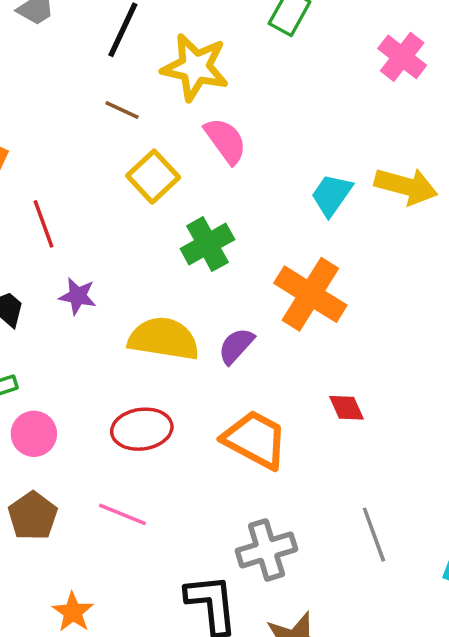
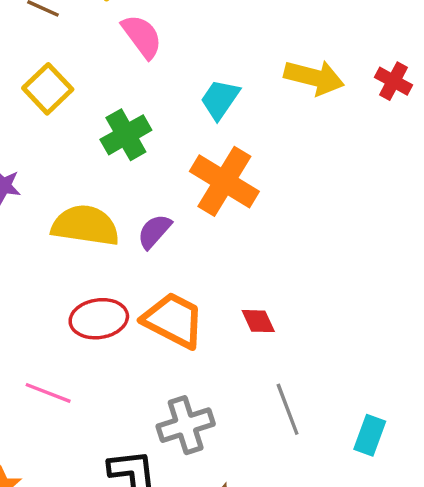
yellow square: (153, 177) -> (48, 89), moved
cyan trapezoid: (332, 195) -> (220, 99), moved
red diamond: (347, 408) -> (258, 321), moved
red ellipse: (142, 429) -> (99, 319), moved

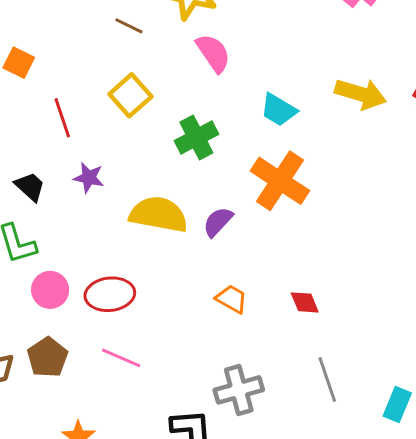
cyan trapezoid: (220, 99) -> (279, 110), turned -96
red ellipse: (99, 319) -> (110, 294), moved
orange trapezoid: (173, 320) -> (232, 299), size x0.6

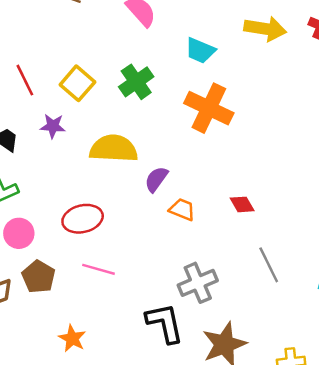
yellow square: (130, 95) -> (77, 83), moved
purple semicircle: (218, 222) -> (156, 179), moved
pink circle: (50, 290) -> (19, 233), moved

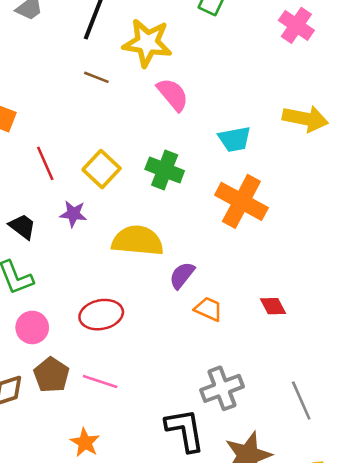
cyan trapezoid: (200, 50) -> (235, 139), turned -36
green cross: (136, 82) -> (165, 170), turned -36
gray line: (269, 265) -> (301, 400), moved
pink line: (99, 269) -> (100, 382), moved

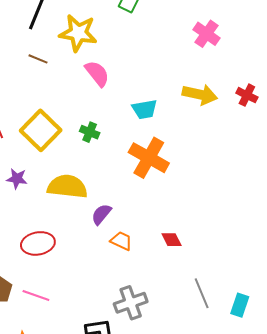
pink cross: (296, 25) -> (206, 34), moved
yellow square: (102, 169) -> (41, 130), size x1.4
green cross: (165, 170) -> (90, 132), size x0.7
purple star: (73, 214) -> (17, 179), moved
gray line: (301, 400) -> (202, 293), moved

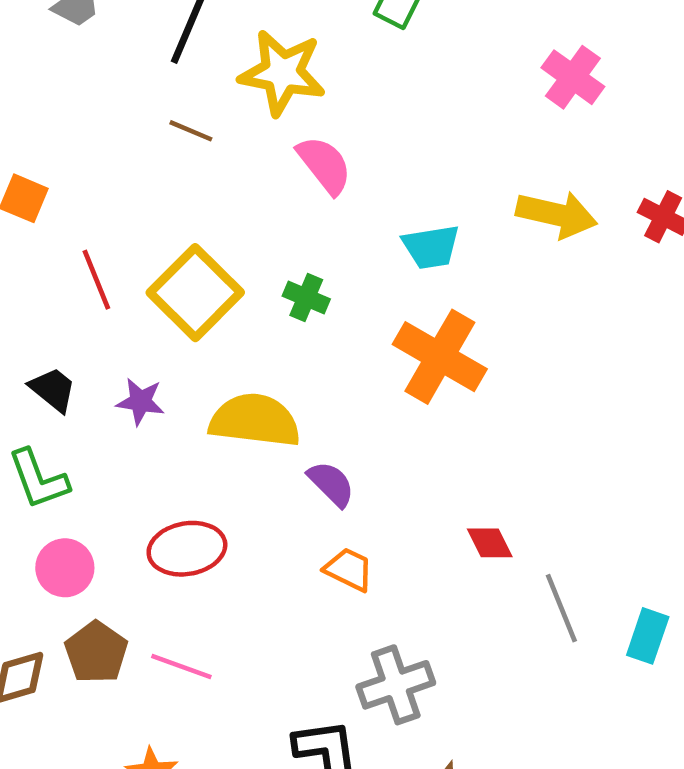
purple semicircle: (101, 214) -> (331, 484), turned 95
orange trapezoid: (121, 241) -> (349, 569), moved
gray line: (202, 293) -> (561, 608), moved
cyan rectangle: (240, 305) -> (648, 636), moved

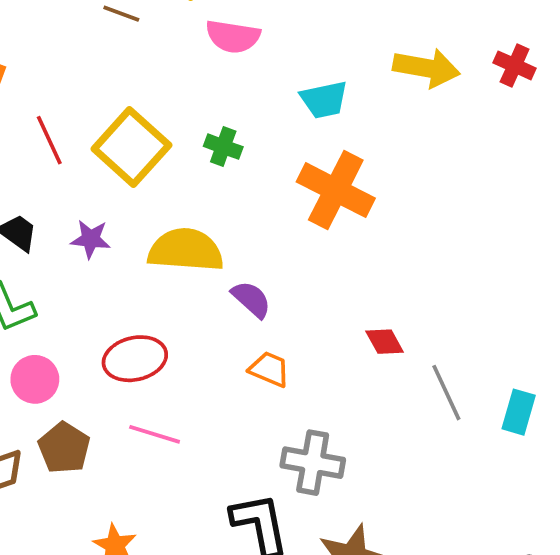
pink semicircle: (324, 165) -> (233, 36), turned 140
pink line: (181, 666) -> (155, 434), moved
gray cross: (396, 685) -> (313, 463), turned 32

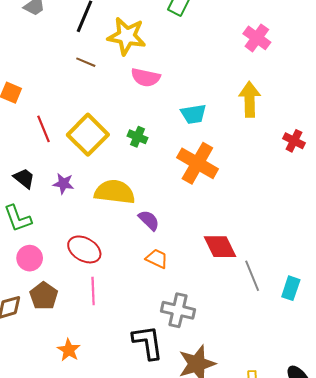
red cross: (515, 65) -> (294, 141), moved
yellow arrow: (426, 68) -> (250, 99), turned -104
red diamond: (385, 342) -> (220, 247), size x1.6
red ellipse: (135, 359) -> (84, 249), turned 40
pink line: (155, 434) -> (93, 291), turned 68

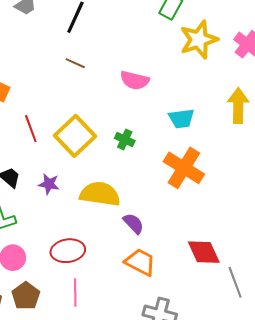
yellow star: (127, 36) -> (199, 40), moved, turned -30
red ellipse: (84, 249) -> (68, 251), turned -40
orange trapezoid: (157, 259) -> (140, 262), size x1.4

